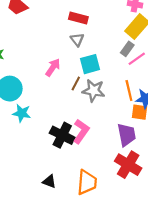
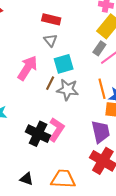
pink arrow: (53, 67) -> (27, 68), size x1.4
orange trapezoid: (87, 182) -> (63, 179), turned -90

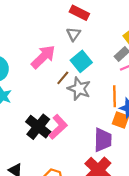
cyan square: (64, 64) -> (81, 61), turned -36

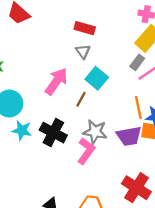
gray star: (79, 89) -> (95, 132), moved
black cross: (38, 127) -> (53, 133), moved
purple trapezoid: (103, 140) -> (129, 136), moved, turned 90

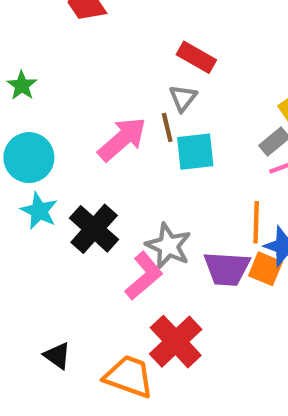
cyan square: (97, 78) -> (195, 152), turned 30
brown line: (81, 99) -> (167, 128), moved, turned -56
red cross: (136, 188) -> (176, 342), moved

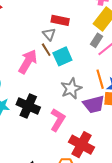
red rectangle: (196, 57) -> (60, 20), moved
gray star: (168, 246) -> (71, 89), moved, turned -30

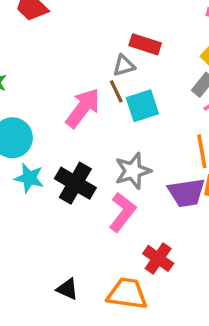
gray triangle: (49, 34) -> (124, 66), turned 48
gray star: (71, 89) -> (133, 171), moved
red cross: (81, 145) -> (158, 258), size x0.7

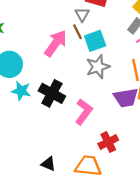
gray triangle: (124, 66) -> (82, 14), turned -42
gray star: (133, 171) -> (98, 67), moved
red cross: (158, 258) -> (108, 142), turned 30

